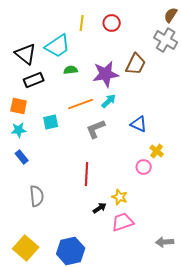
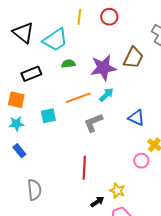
black triangle: (26, 54) -> (23, 33), moved

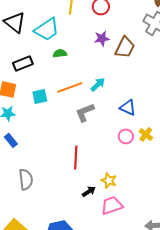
purple star: (103, 68) -> (102, 38), moved, size x0.6
cyan square: (48, 116) -> (40, 96), moved
pink circle: (141, 161) -> (126, 136), moved

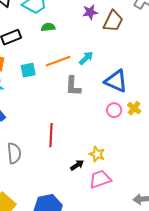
blue triangle: (128, 107) -> (116, 81), size x1.4
gray L-shape: (85, 112) -> (73, 86), turned -65
red line: (76, 157) -> (51, 135), moved

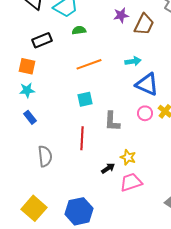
cyan arrow: (86, 58) -> (133, 61), moved, turned 35
cyan square: (28, 70) -> (85, 99), moved
gray L-shape: (73, 86) -> (112, 121), moved

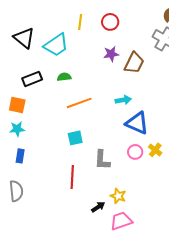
green semicircle: (79, 30) -> (64, 77), moved
blue rectangle: (30, 117) -> (20, 156), turned 48
gray semicircle: (45, 156) -> (16, 191), moved

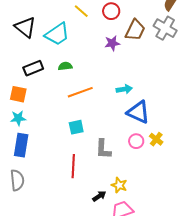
yellow line: (80, 22) -> (81, 11), turned -56
brown trapezoid: (134, 63) -> (135, 30), moved
blue rectangle: (20, 156) -> (21, 145), size x1.6

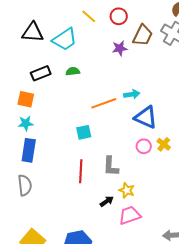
black triangle: (25, 27) -> (33, 32), turned -35
orange line: (80, 92) -> (104, 103), moved
gray L-shape: (103, 149) -> (111, 166), moved

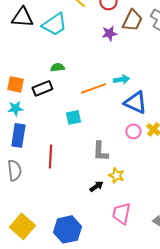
green semicircle: (73, 71) -> (57, 67), moved
black rectangle: (41, 73) -> (42, 88), moved
red line: (81, 171) -> (50, 156), moved
pink trapezoid: (130, 215) -> (121, 213), moved, turned -60

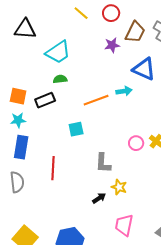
cyan trapezoid: (54, 24) -> (58, 52), moved
blue triangle: (135, 102) -> (144, 69), moved

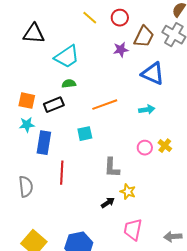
cyan arrow: (124, 91) -> (147, 110), moved
blue rectangle: (21, 147) -> (44, 143), moved

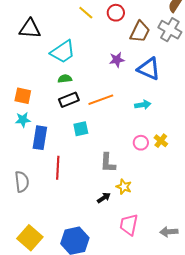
purple star: (121, 50) -> (117, 60), moved
black rectangle: (54, 105) -> (69, 100), moved

